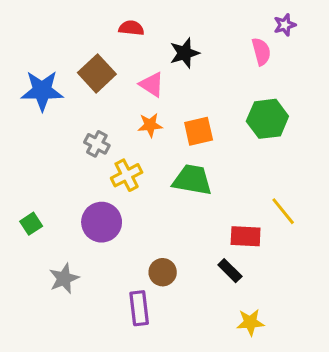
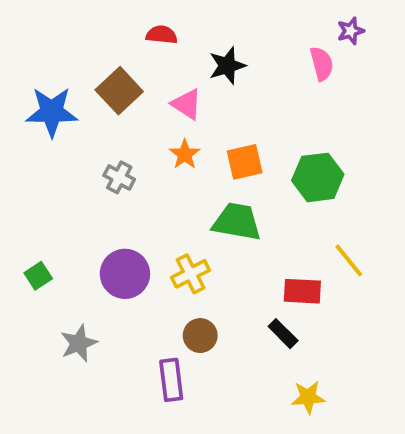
green hexagon: (267, 119) -> (318, 177), moved
orange star: (150, 125) -> (185, 154), turned -30
yellow cross: (127, 175) -> (191, 274), moved

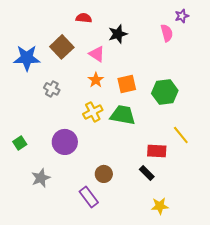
gray cross: (119, 177) -> (52, 89), moved
yellow cross: (191, 274) -> (93, 112), moved
purple rectangle: (171, 380) -> (89, 197), turned -30

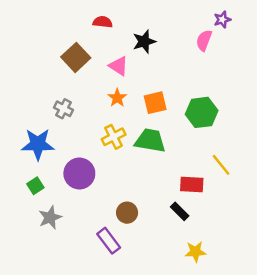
pink semicircle: (167, 33) -> (204, 40), turned -144
blue star: (27, 58) -> (38, 144), moved
green square: (20, 143) -> (35, 186), moved

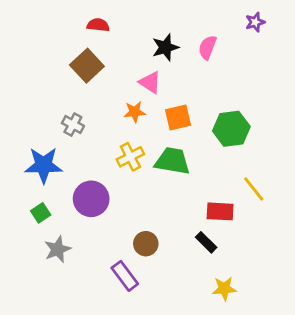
red semicircle: (103, 22) -> (98, 25), moved
pink semicircle: (204, 40) -> (207, 47), moved
pink triangle: (118, 66) -> (150, 82), moved
orange star: (117, 98) -> (135, 112), turned 30

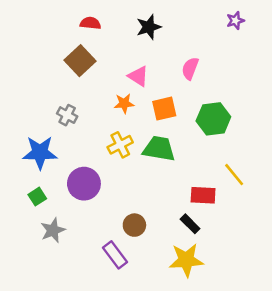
black star: (165, 47) -> (149, 27), moved
pink semicircle: (207, 47) -> (190, 68), moved
yellow star: (224, 289) -> (186, 260), moved, size x1.5

